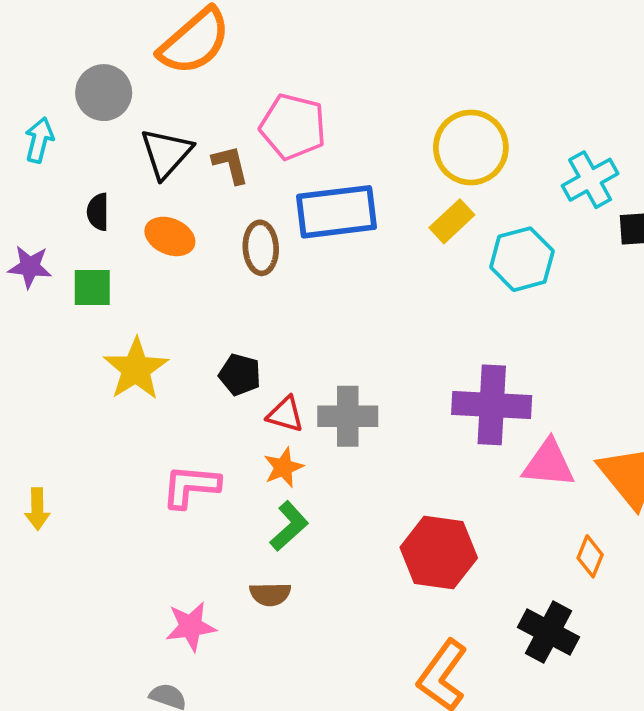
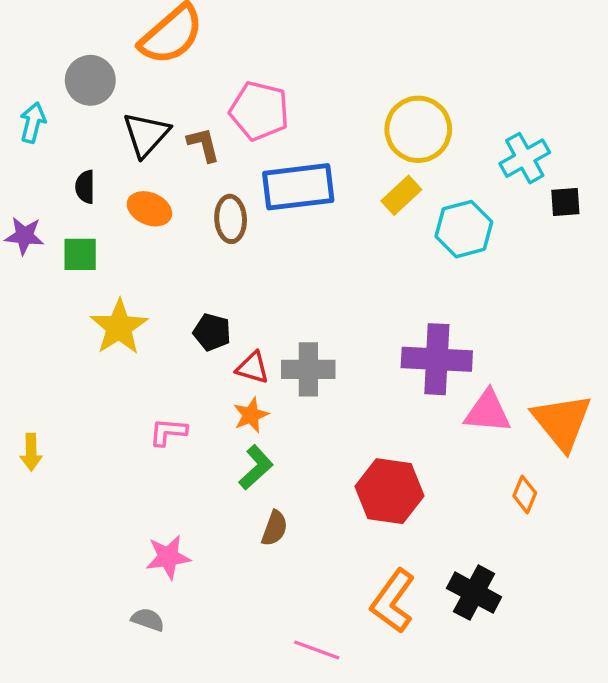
pink L-shape: (191, 486) -> (168, 432), size x0.7
brown semicircle: (270, 594) -> (275, 528), moved, turned -69
black cross: (548, 632) -> (474, 593), moved

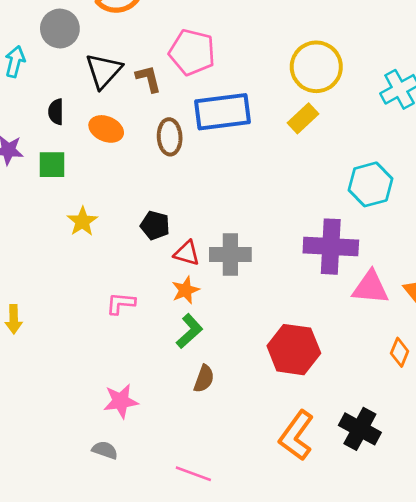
cyan hexagon: (464, 229) -> (370, 184), moved
yellow star: (119, 327) -> (82, 221), size x0.7
pink line: (317, 650) -> (193, 474), moved

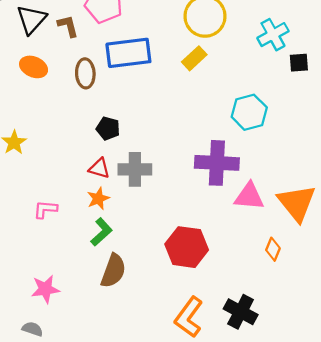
black pentagon: (155, 225) -> (108, 128), moved
brown semicircle: (204, 379) -> (113, 271), size x1.5

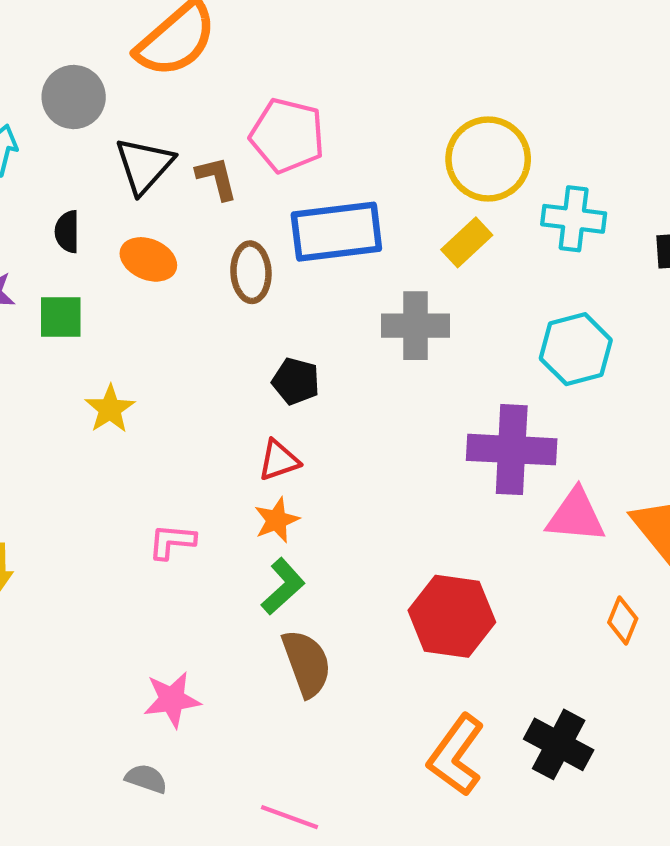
cyan cross: (273, 35) -> (574, 219), moved, turned 36
red triangle: (99, 168) -> (279, 460), turned -35
gray cross: (135, 169) -> (415, 326), moved
brown semicircle: (113, 271) -> (307, 663), turned -40

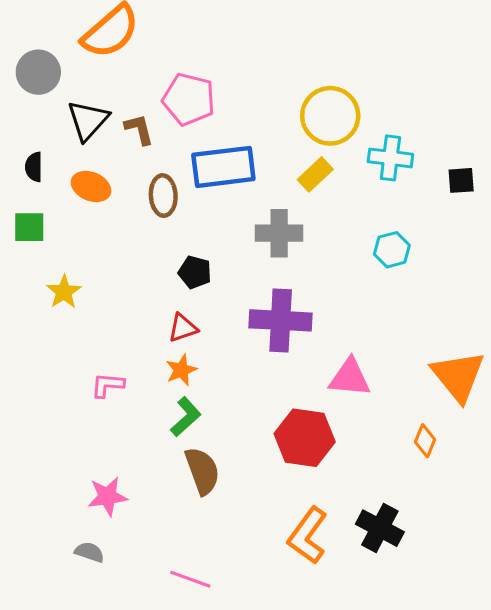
cyan hexagon: (576, 349) -> (392, 250), size x0.7
purple cross: (512, 450) -> (281, 320), moved
pink triangle: (576, 516) -> (350, 378), moved

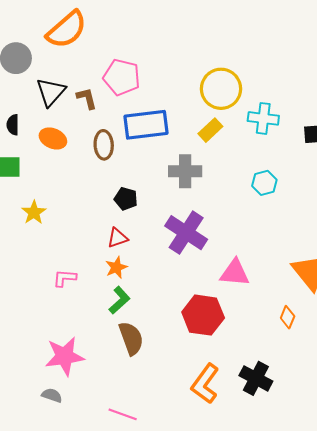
purple cross: (281, 320) -> (186, 233), turned 30
pink star: (108, 496) -> (65, 356), size x1.4

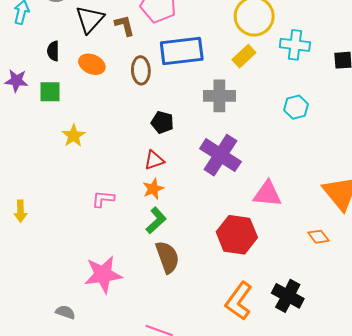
orange diamond: (288, 317) -> (318, 237), turned -60
gray semicircle: (52, 395) -> (65, 312), moved

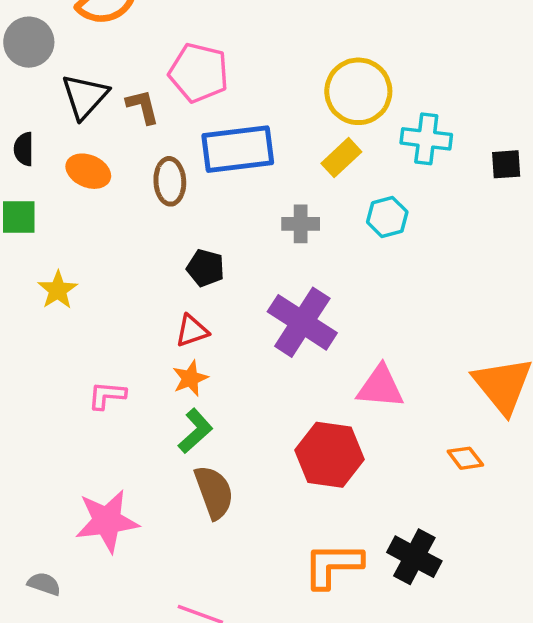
gray cross: (219, 96) -> (301, 224), size x0.7
cyan hexagon: (296, 107) -> (387, 217), moved
orange L-shape: (239, 301) -> (333, 565), turned 54

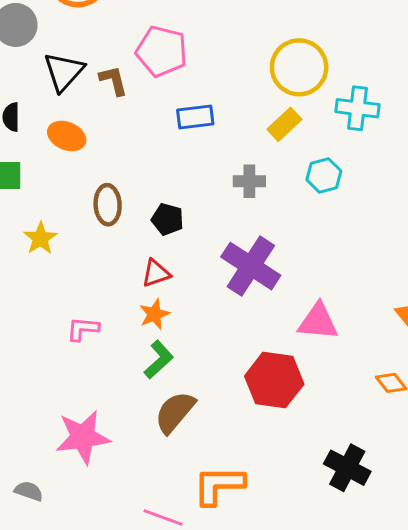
blue rectangle: (238, 149) -> (195, 117), size x0.6
brown ellipse: (170, 181) -> (108, 205), moved
brown semicircle: (214, 492) -> (175, 412), turned -120
orange L-shape: (333, 565) -> (219, 485), moved

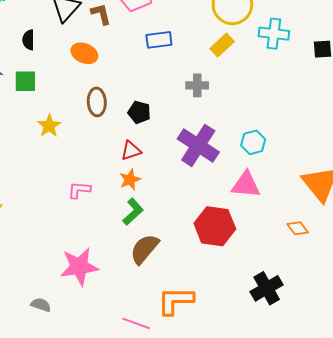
orange ellipse: (67, 136) -> (84, 53), moved
cyan hexagon: (324, 175) -> (253, 142), moved
black cross: (347, 468) -> (267, 288), turned 32

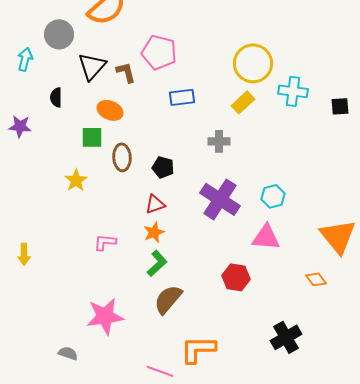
green square: (25, 81) -> (92, 137), moved
red hexagon: (215, 226) -> (236, 277), size x0.7

